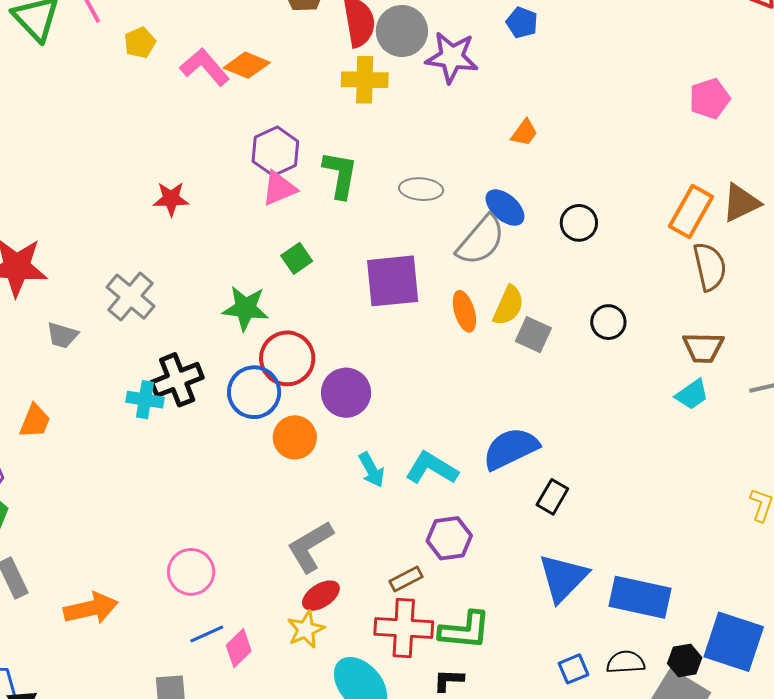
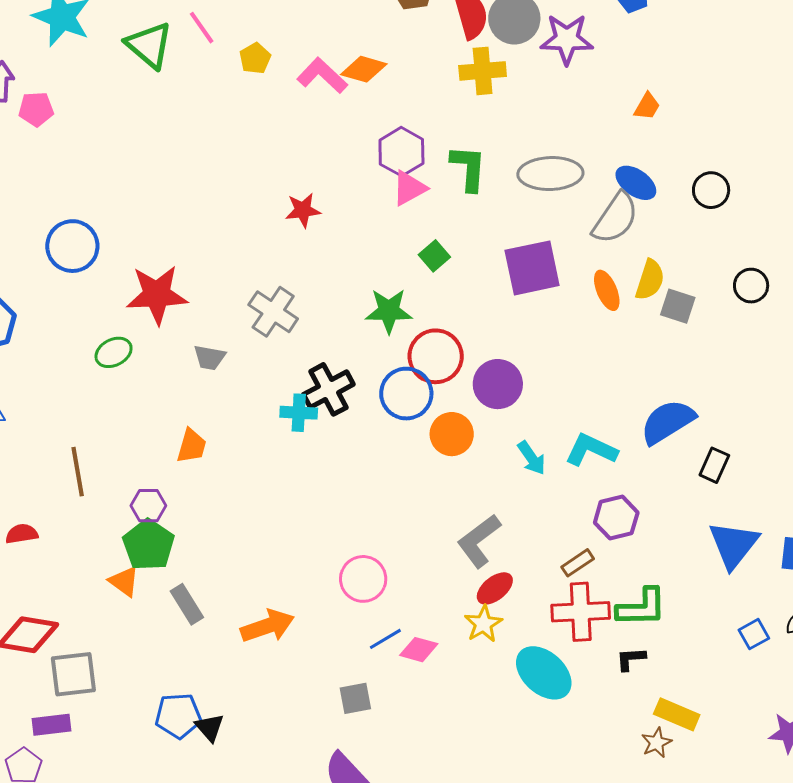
gray ellipse: (421, 189) -> (550, 174), size x1.5
pink diamond: (239, 648) -> (419, 650), turned 66

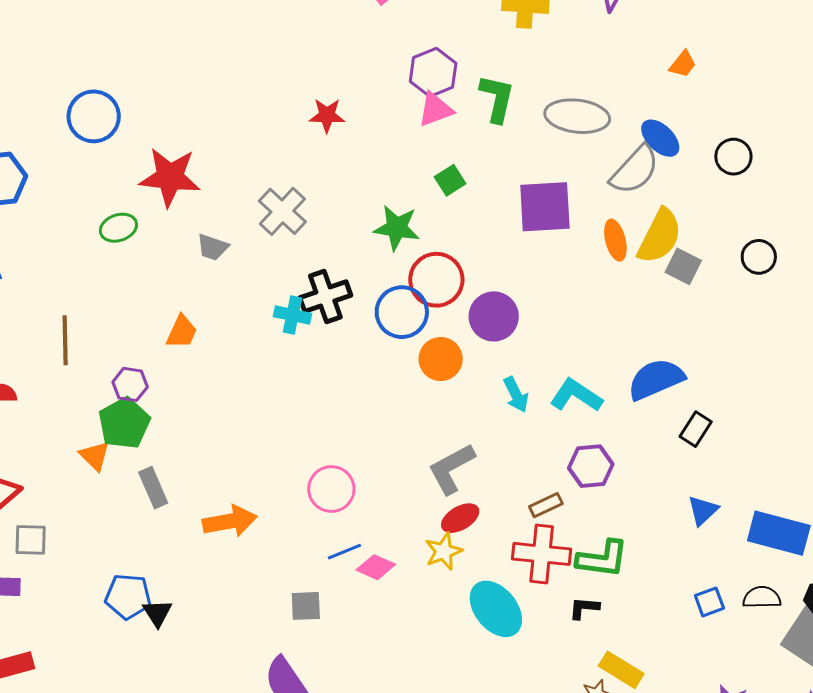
yellow semicircle: (650, 280) -> (660, 236), size x1.4
blue triangle: (734, 545) -> (703, 511), size x0.6
gray square: (73, 674) -> (31, 540), size x0.7

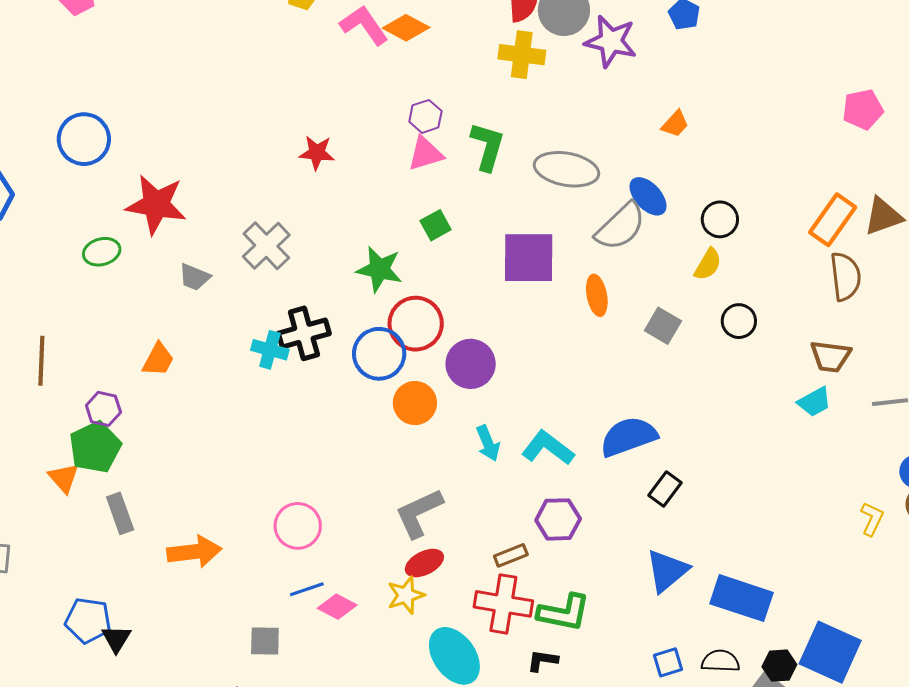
purple hexagon: (433, 72) -> (425, 116), size x0.7
yellow semicircle: (660, 236) -> (708, 264), moved, size x0.6
blue triangle: (703, 511) -> (667, 571), size x1.4

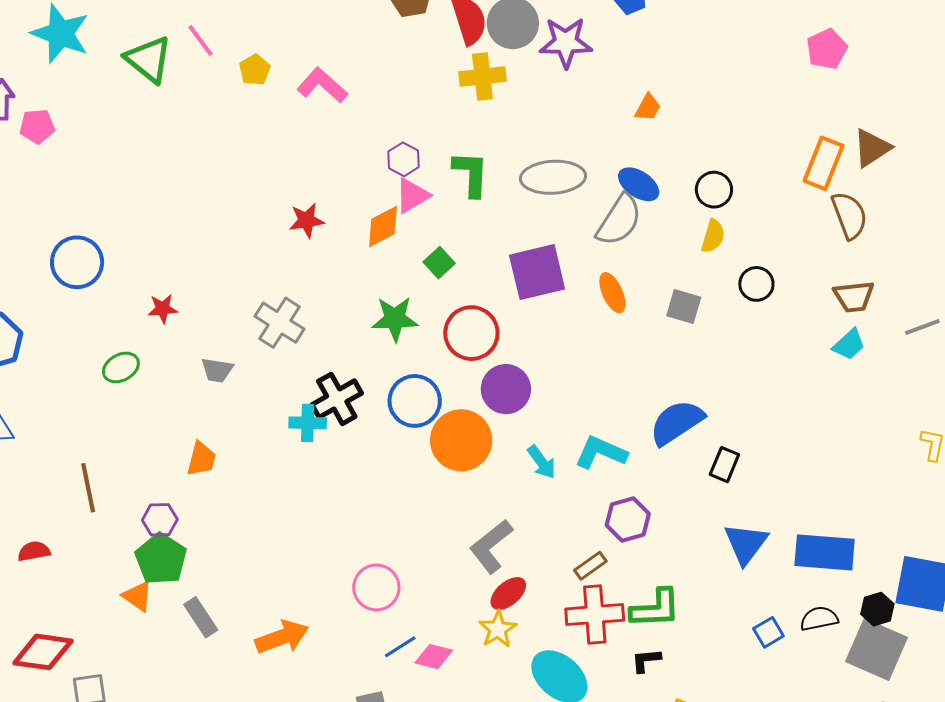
orange diamond: (406, 28) -> (383, 227), moved, turned -42
red star: (156, 204) -> (163, 309), size x0.5
red circle: (416, 324) -> (471, 333), moved
orange circle: (415, 403) -> (461, 440), size x1.4

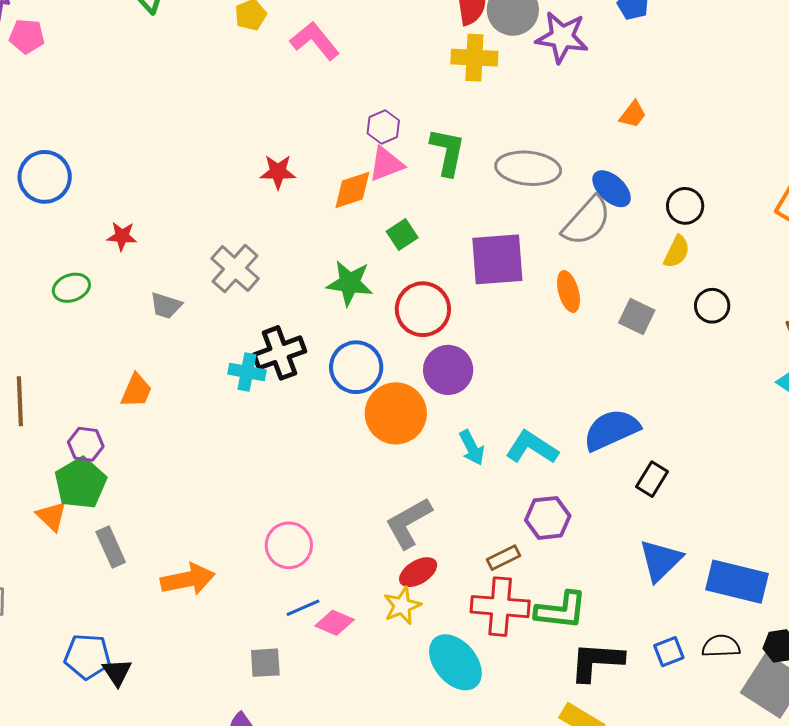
black L-shape: (646, 660) -> (597, 661), moved, size x1.8

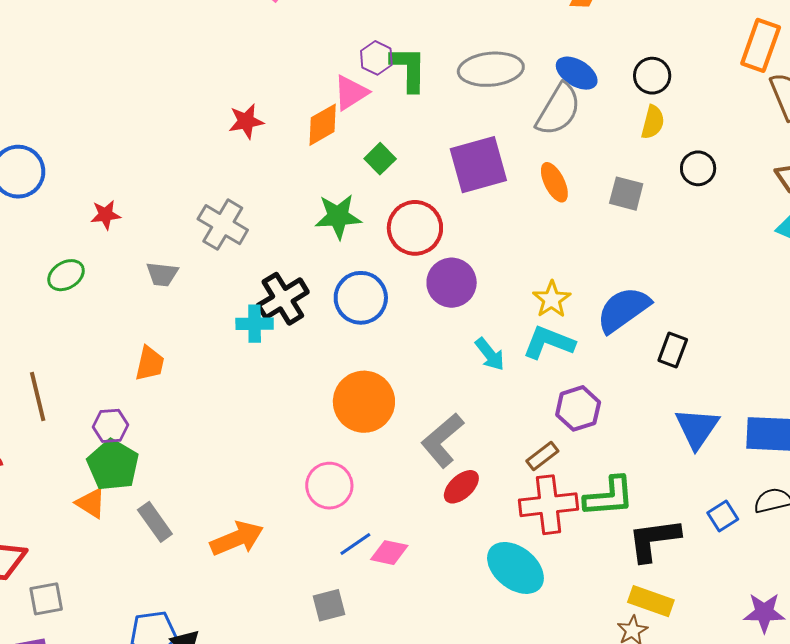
purple hexagon: (383, 127) -> (376, 58), moved
orange circle: (396, 413) -> (364, 402), moved
yellow star: (402, 606) -> (552, 299), moved

